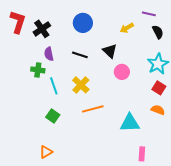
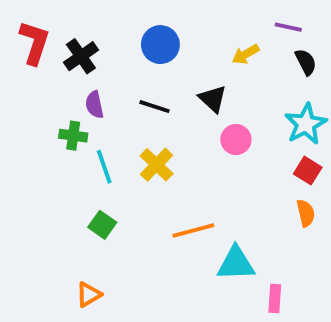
orange line: (93, 109) -> (193, 231), moved
orange semicircle: (158, 110) -> (306, 213), turned 56
cyan triangle: (130, 123) -> (236, 264), moved

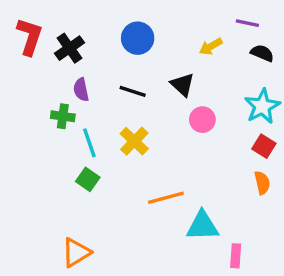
black semicircle: (306, 62) -> (262, 53), turned -40
green square: (102, 225) -> (88, 179), moved
orange triangle: (89, 295) -> (76, 253), size x1.4

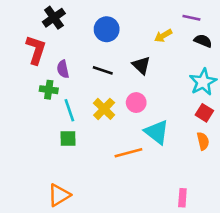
red L-shape: (30, 36) -> (36, 50), moved
black cross: (69, 48) -> (54, 18), moved
pink circle: (202, 120) -> (136, 103), moved
green square: (88, 179) -> (68, 139), turned -36
cyan triangle: (202, 226) -> (157, 132), moved, turned 40

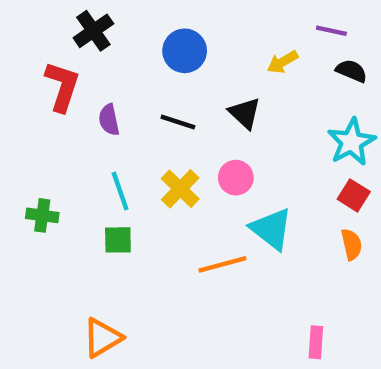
green cross: (49, 90) -> (42, 215), moved

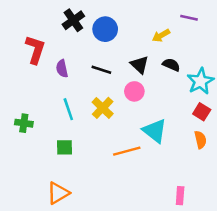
black cross: (93, 31) -> (73, 20), moved
black semicircle: (351, 71) -> (171, 65), moved
pink circle: (236, 178) -> (134, 91), moved
green square: (118, 240) -> (64, 147), moved

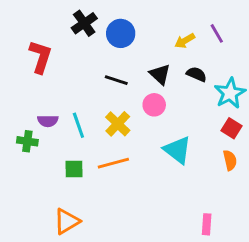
purple line: (189, 18) -> (217, 33), moved, turned 48
purple semicircle: (62, 69) -> (48, 121), moved, turned -78
orange line: (127, 151) -> (113, 163), moved

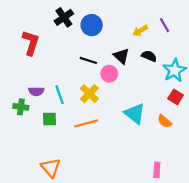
pink circle: (154, 105) -> (109, 74), moved
orange semicircle: (230, 160) -> (165, 121), moved, turned 144
green square: (74, 169) -> (50, 119), moved
orange triangle: (67, 221) -> (51, 168), turned -40

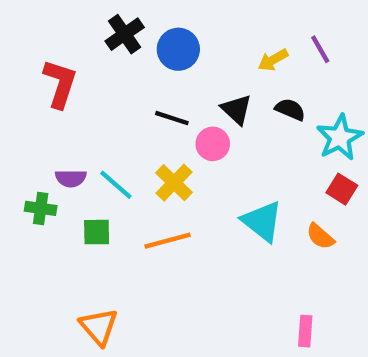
cyan line: (60, 95) -> (116, 185), turned -30

